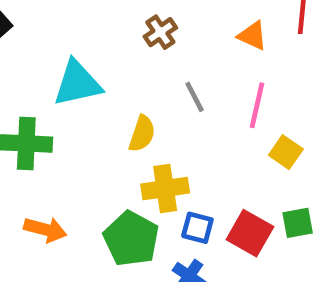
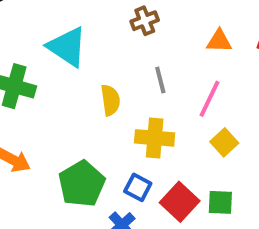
orange triangle: (252, 36) -> (219, 41), turned -36
cyan triangle: (77, 83) -> (67, 47), turned 33
yellow semicircle: (142, 134) -> (110, 100), turned -40
yellow cross: (165, 189) -> (155, 138), moved

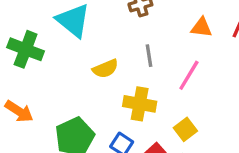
yellow semicircle: (110, 100) -> (105, 69), turned 70
yellow square: (224, 142) -> (185, 129), moved

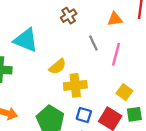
gray line: (149, 56) -> (93, 43), moved
yellow cross: (140, 104) -> (75, 85), moved

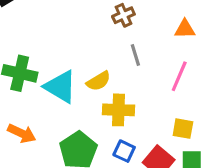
cyan triangle: (26, 40) -> (61, 87), moved
gray line: (93, 43) -> (135, 55), moved
yellow square: (124, 92) -> (183, 129), turned -35

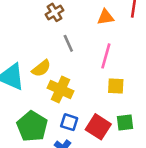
yellow cross: (118, 110) -> (60, 89), turned 30
yellow square: (183, 129) -> (116, 86), moved

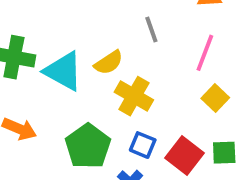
yellow square: (116, 86) -> (215, 98), turned 36

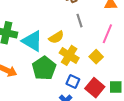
yellow square: (215, 98) -> (96, 57), moved
green pentagon: (88, 146) -> (44, 68), moved

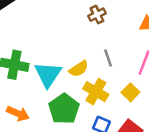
gray line: (79, 21) -> (108, 58), moved
cyan triangle: (32, 41) -> (48, 74), turned 35

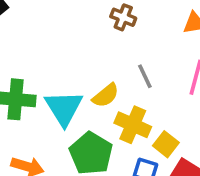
brown cross: (97, 15) -> (123, 17), turned -36
yellow square: (130, 92) -> (166, 144), moved

